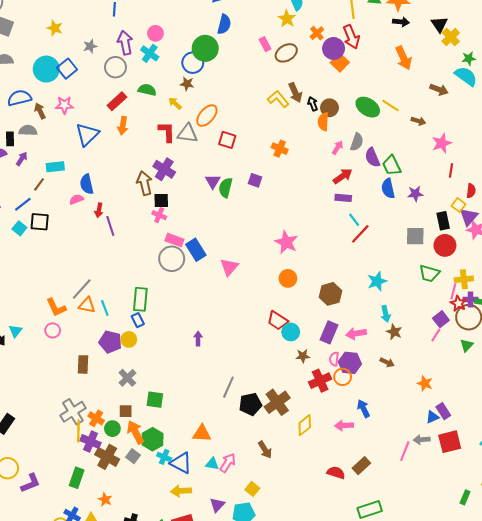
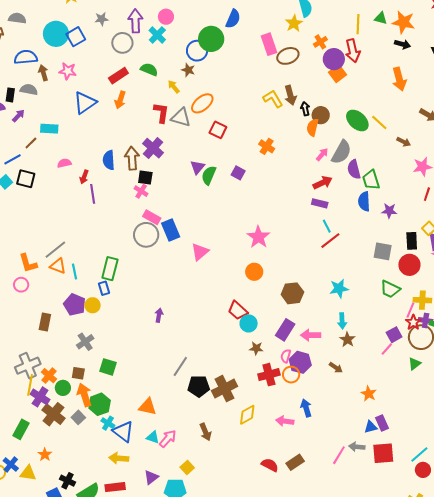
pink rectangle: (265, 44) -> (269, 44), size x1.5
gray semicircle: (357, 142) -> (341, 152), size x1.4
blue semicircle: (87, 184) -> (109, 160), moved

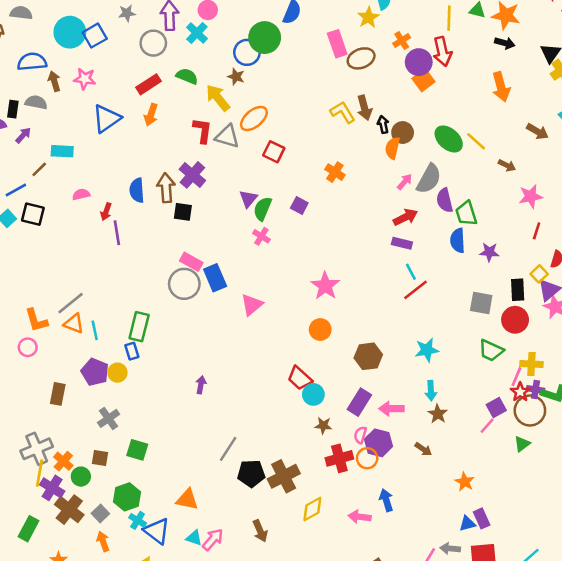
yellow arrow: (174, 87) -> (218, 98), size x1.6
pink cross: (141, 191) -> (261, 236), moved
orange arrow: (84, 395) -> (103, 541), moved, size x0.7

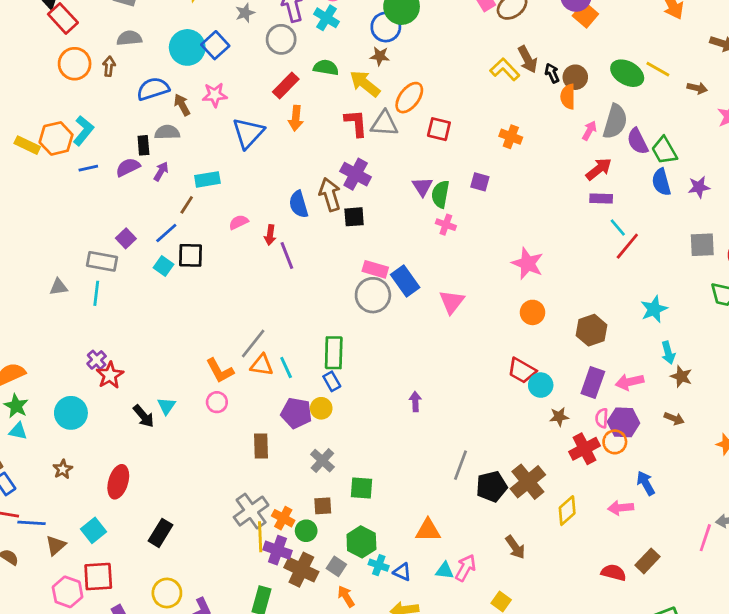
blue triangle: (157, 531) -> (402, 572), size x0.6

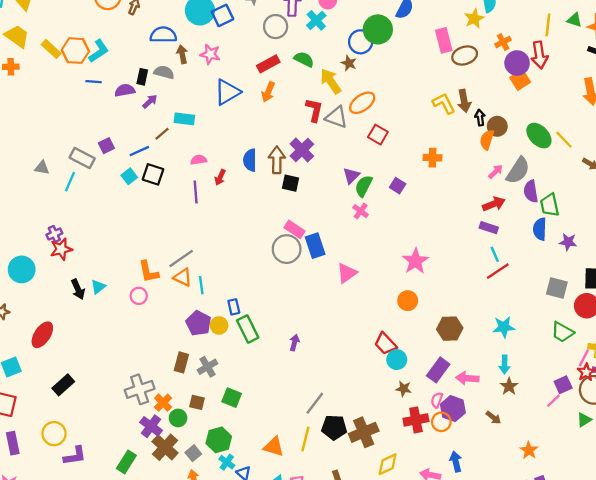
orange cross: (511, 137) -> (433, 158), turned -36
purple line: (287, 255) -> (196, 192), moved
green rectangle: (334, 353) -> (248, 329), moved, turned -45
brown rectangle: (261, 446) -> (181, 362), moved
yellow line: (260, 537) -> (305, 439), moved

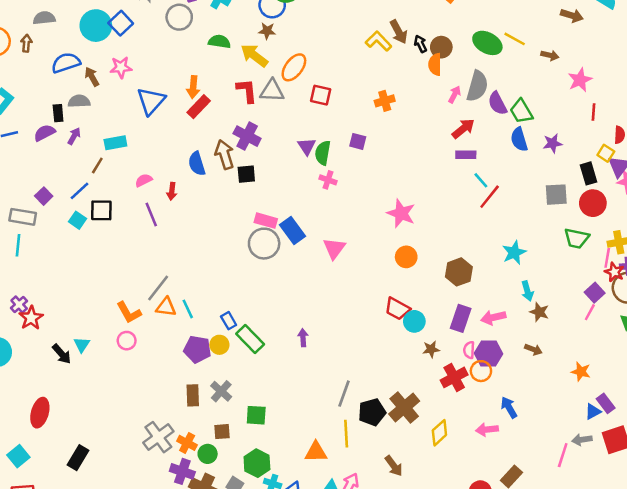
red rectangle: (268, 64) -> (199, 107), moved

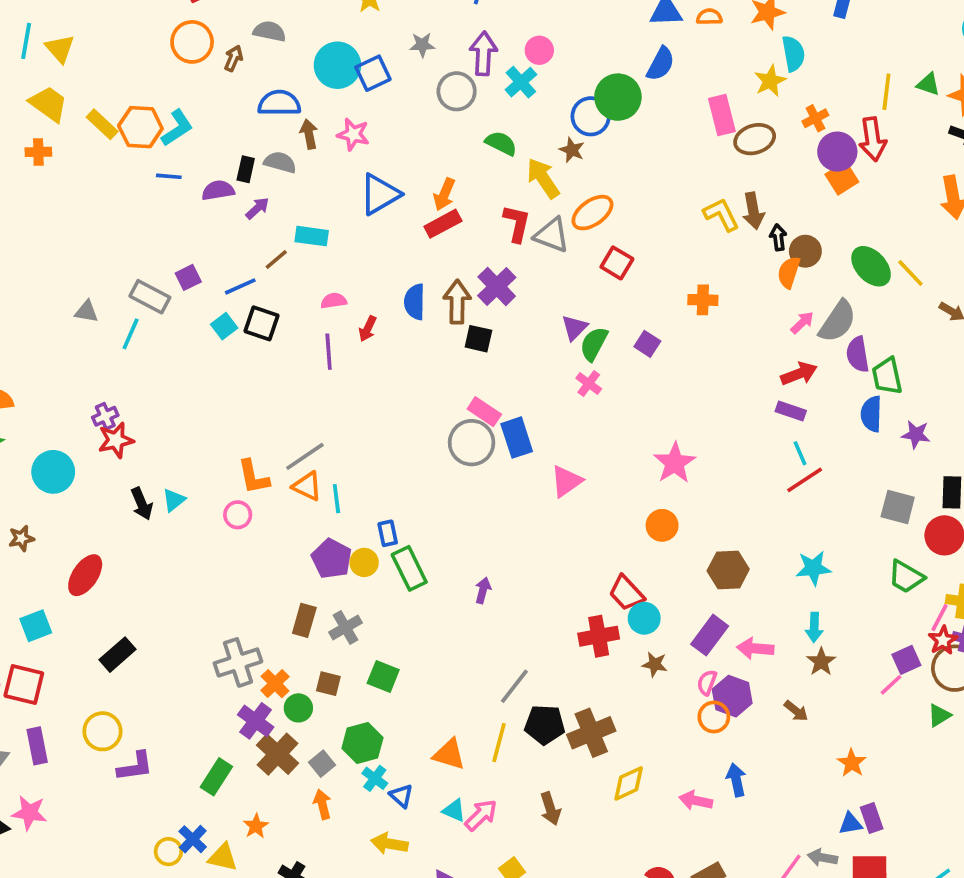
red cross: (454, 377) -> (599, 636), moved

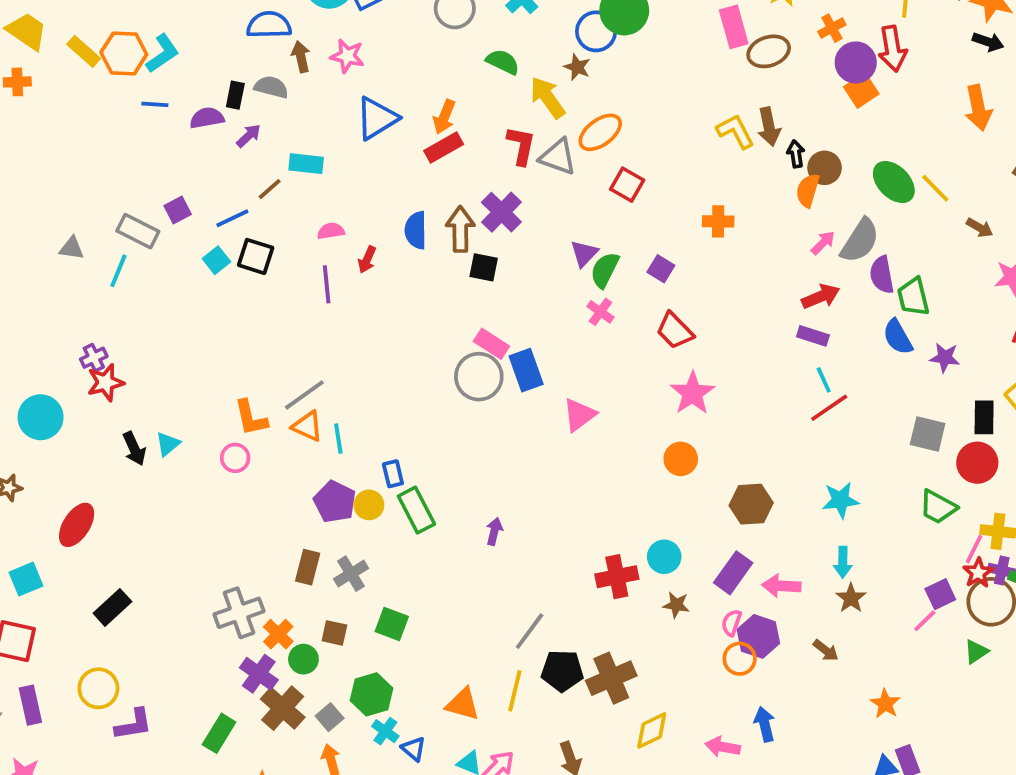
blue semicircle: (871, 414) -> (898, 337), turned -30
red trapezoid: (626, 593) -> (675, 331), moved

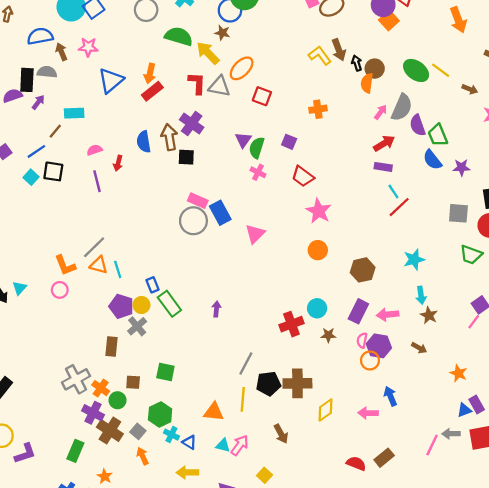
green semicircle: (503, 62) -> (179, 36), size x1.4
black rectangle: (235, 95) -> (27, 80), size x1.5
gray cross: (351, 574) -> (137, 326), moved
brown cross: (611, 678) -> (297, 383), turned 32

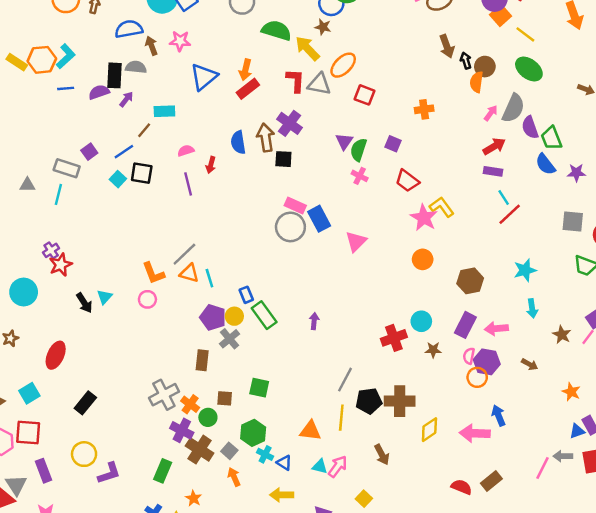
yellow L-shape: (320, 56) -> (442, 207), moved
yellow line: (441, 70) -> (525, 34), moved
brown star: (429, 315) -> (562, 335), moved
pink arrow: (368, 413) -> (475, 433), size x1.4

